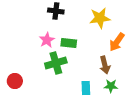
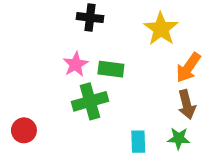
yellow star: (100, 18) -> (161, 29), turned -30
brown arrow: (105, 65) -> (187, 105), moved

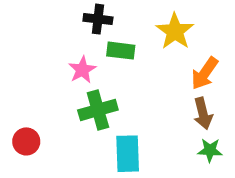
green rectangle: (111, 69) -> (121, 51), moved
green star: (179, 138) -> (210, 150), moved
cyan rectangle: (138, 142) -> (128, 154), moved, size x1.5

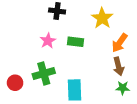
green rectangle: (121, 51) -> (75, 42), moved
green cross: (98, 110) -> (44, 74), moved

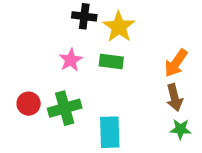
yellow star: (102, 18) -> (119, 27), moved
red circle: (15, 83) -> (29, 104), moved

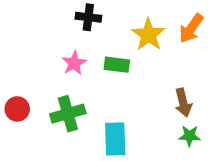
yellow star: (119, 27) -> (148, 35), moved
orange arrow: (176, 63) -> (191, 28), moved
red circle: (29, 104) -> (17, 109), moved

